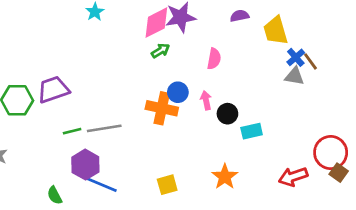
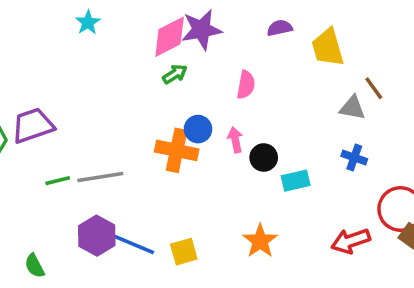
blue cross: (296, 57) -> (354, 157), moved, turned -30
purple hexagon: (85, 165) -> (97, 236), moved
blue line: (102, 185) -> (134, 245), moved

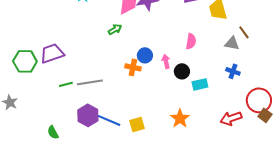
green arrow: (175, 74) -> (115, 29), moved
pink semicircle: (246, 85) -> (191, 41), moved
orange cross: (177, 150) -> (133, 67), size x0.7

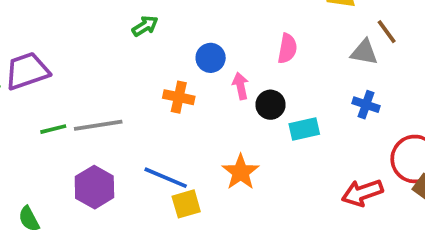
blue circle: (145, 55) -> (211, 58), moved
orange star: (180, 118) -> (241, 172), moved
blue line: (109, 120) -> (166, 178), moved

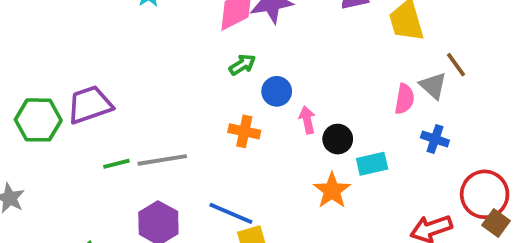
green arrow: (145, 26) -> (242, 65), moved
pink semicircle: (287, 48) -> (404, 99), moved
gray triangle: (364, 52) -> (433, 86), turned 32
orange star: (241, 172) -> (332, 191), moved

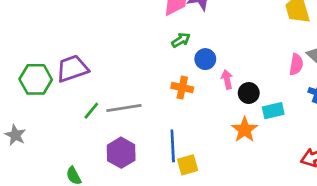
green line: (116, 164) -> (91, 111), turned -36
blue line: (231, 213) -> (173, 146), turned 64

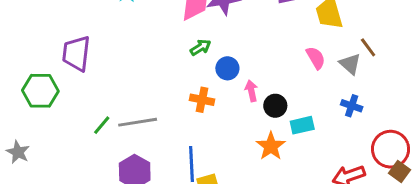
pink semicircle: (296, 65) -> (316, 58), moved, turned -40
purple trapezoid: (72, 69) -> (76, 53), moved, turned -64

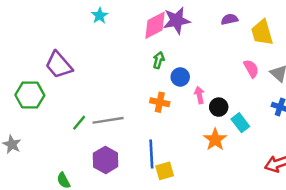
green arrow: (200, 47) -> (159, 60), turned -42
purple trapezoid: (76, 53) -> (59, 65), turned -48
cyan rectangle: (302, 125) -> (240, 123), turned 66

